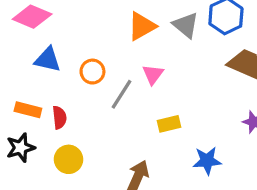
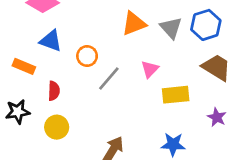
pink triangle: (153, 74) -> (150, 69), moved
orange rectangle: (28, 110) -> (24, 66), moved
yellow rectangle: (169, 124) -> (176, 95), moved, size x1.4

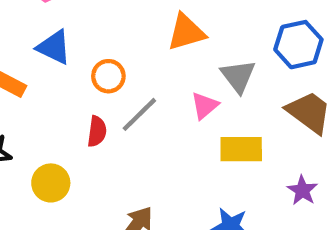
gray triangle: (171, 28) -> (238, 76), moved
red semicircle: (54, 91) -> (97, 131), moved

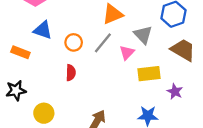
gray line: (139, 114) -> (103, 43), moved
yellow circle: (51, 183) -> (44, 113), moved
purple star: (302, 190) -> (175, 92), moved

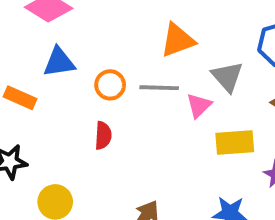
blue triangle: (43, 30) -> (59, 62), turned -30
gray line: (103, 43) -> (159, 88), turned 50

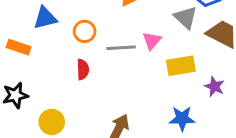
gray triangle: (227, 77) -> (186, 17), moved
gray line: (159, 88) -> (121, 48), moved

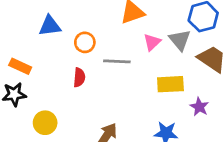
pink triangle: (152, 41) -> (152, 42), moved
orange rectangle: (19, 47) -> (20, 66), moved

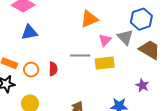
orange circle: (85, 42) -> (31, 70), moved
yellow rectangle: (170, 84) -> (105, 63), moved

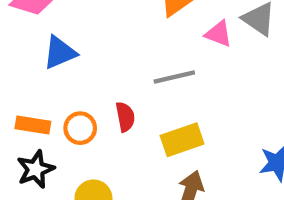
pink triangle: (105, 40) -> (219, 34), turned -40
yellow rectangle: (105, 63) -> (182, 140), moved

